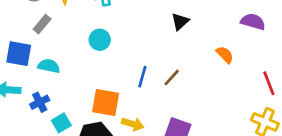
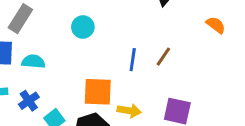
gray rectangle: (42, 24) -> (20, 19), size x1.4

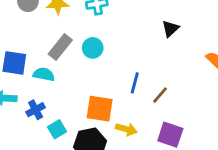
gray rectangle: (20, 19) -> (60, 47), moved
brown line: (163, 57) -> (160, 95), moved

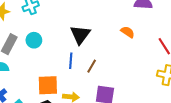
black triangle: (170, 29) -> (80, 35), moved, size x1.5

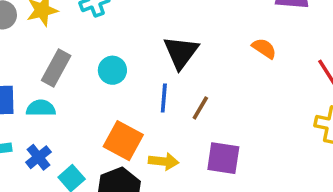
cyan circle: (34, 40) -> (112, 70), moved
orange square: (48, 85) -> (123, 141), turned 30

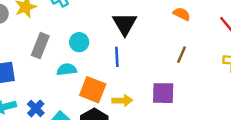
cyan semicircle: (41, 108) -> (67, 69), moved
brown line: (200, 108) -> (181, 55), moved

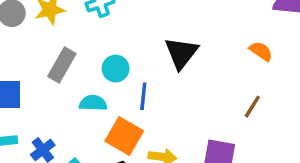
blue line: (117, 57) -> (143, 96), moved

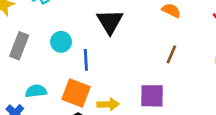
cyan semicircle: (93, 103) -> (36, 91), moved

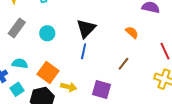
blue line: (86, 60) -> (84, 51), moved

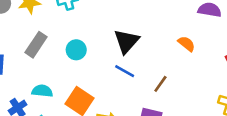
blue line: (84, 51) -> (125, 71), turned -70
brown line: (123, 64) -> (160, 84), moved

